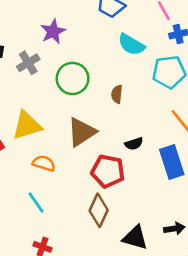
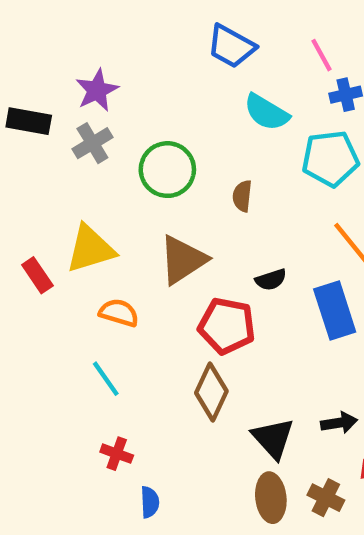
purple star: (53, 32) -> (97, 90), moved
black triangle: (135, 238) -> (273, 438), turned 32

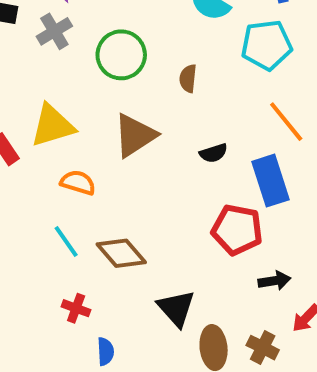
red pentagon: (227, 326) -> (237, 230), moved
brown diamond: (211, 392) -> (121, 253), moved, turned -66
black triangle: (273, 438) -> (176, 308), moved

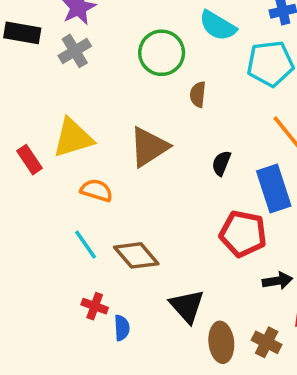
green circle: (121, 55) -> (162, 53), moved
black semicircle: (214, 153) -> (221, 163), turned 130
blue semicircle: (105, 351) -> (122, 328), moved

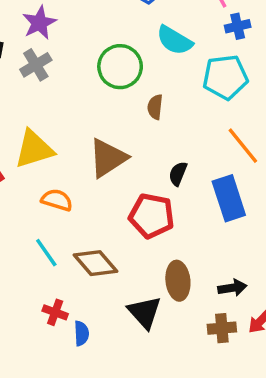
red pentagon: (243, 234) -> (152, 216), moved
brown ellipse: (221, 342) -> (178, 281), moved
brown cross: (267, 342) -> (222, 328), moved, turned -32

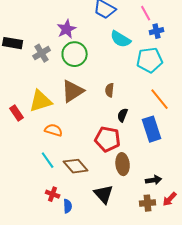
purple star: (39, 23) -> (67, 29), moved
green circle: (120, 67) -> (75, 54), moved
brown semicircle: (155, 107) -> (110, 90), moved
brown triangle: (108, 158) -> (73, 91), moved
brown ellipse: (178, 281) -> (123, 164), moved

